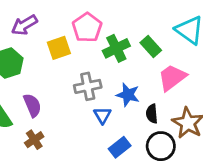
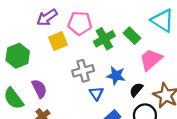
purple arrow: (24, 25) -> (47, 17), moved
pink pentagon: (87, 28) -> (80, 23), turned -30
black semicircle: (152, 114) -> (136, 90), turned 48

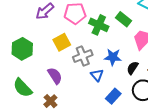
green cross: (104, 39) -> (99, 25), turned -30
yellow square: (58, 41) -> (62, 42), moved
purple semicircle: (39, 89) -> (55, 76), moved

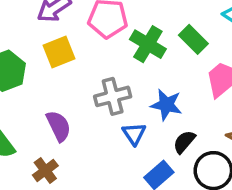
yellow square: (62, 42) -> (59, 52), moved
black semicircle: (133, 68) -> (184, 142), moved

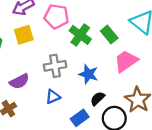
purple semicircle: (59, 126) -> (19, 81), turned 84
blue triangle: (134, 134) -> (53, 97), moved, turned 35

